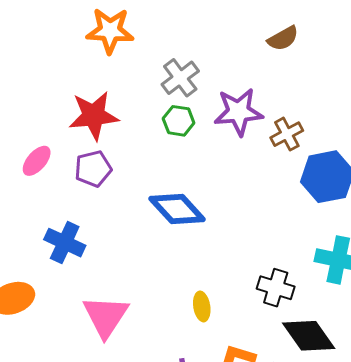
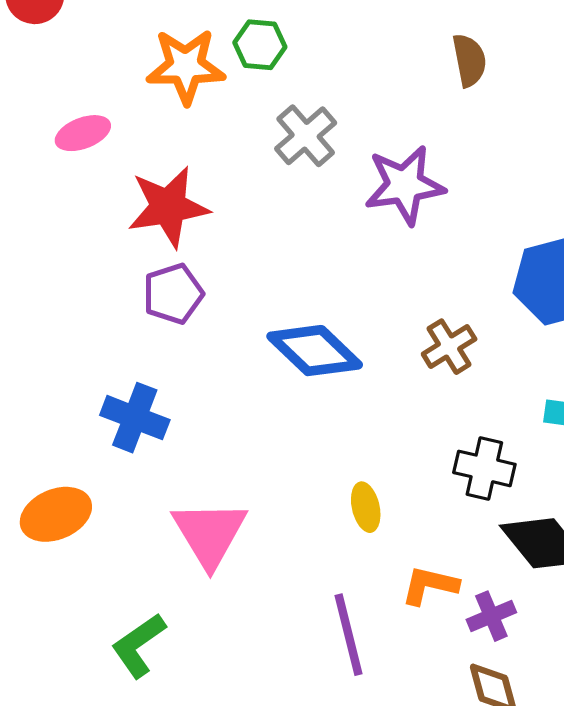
brown semicircle: (283, 38) -> (469, 60), turned -68
green hexagon: (179, 121) -> (260, 45), moved
brown cross: (287, 134) -> (449, 347), moved
pink ellipse: (37, 161) -> (83, 133), moved, turned 32

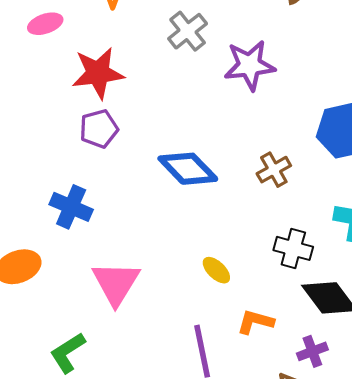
yellow ellipse: (366, 507) -> (216, 270), turned -36
purple cross: (491, 616) -> (312, 351), moved

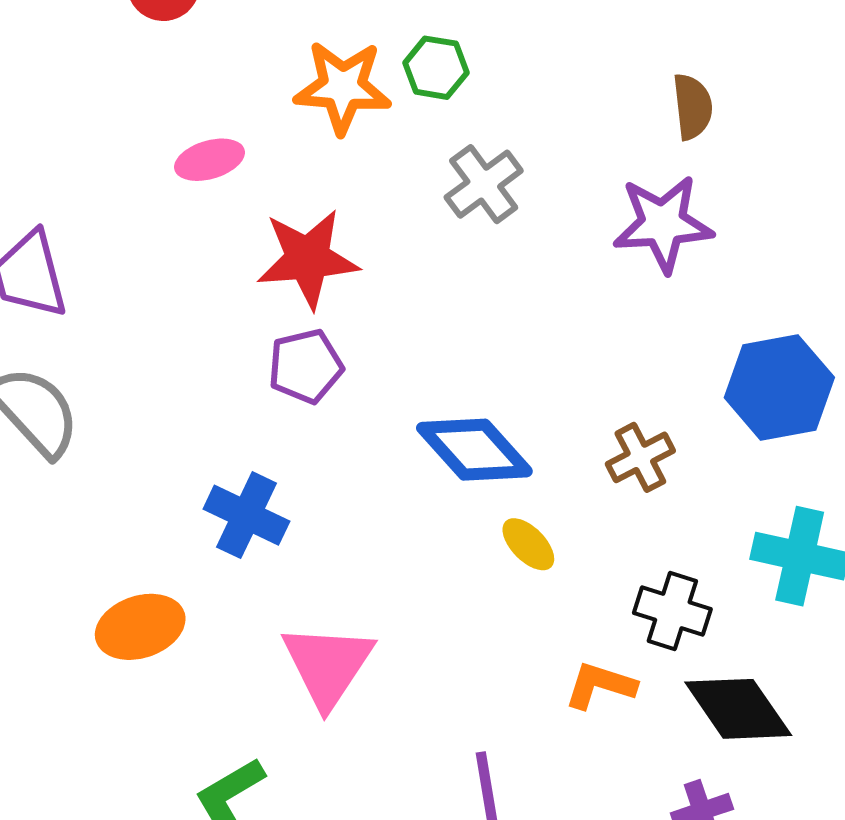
purple star: (250, 65) -> (663, 224), moved
yellow ellipse: (216, 270) -> (528, 544), moved
orange L-shape: (255, 322) -> (600, 685), moved

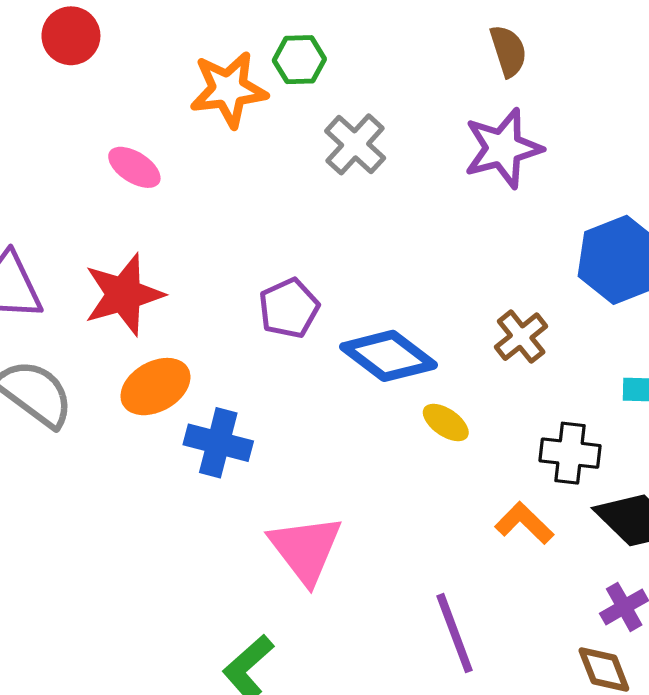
pink ellipse: (210, 160) -> (134, 167), turned 60
red star: (308, 259) -> (124, 295), moved
purple pentagon: (306, 366) -> (289, 308), moved
orange ellipse: (140, 627) -> (155, 387), moved
orange L-shape: (600, 685) -> (524, 523), turned 38

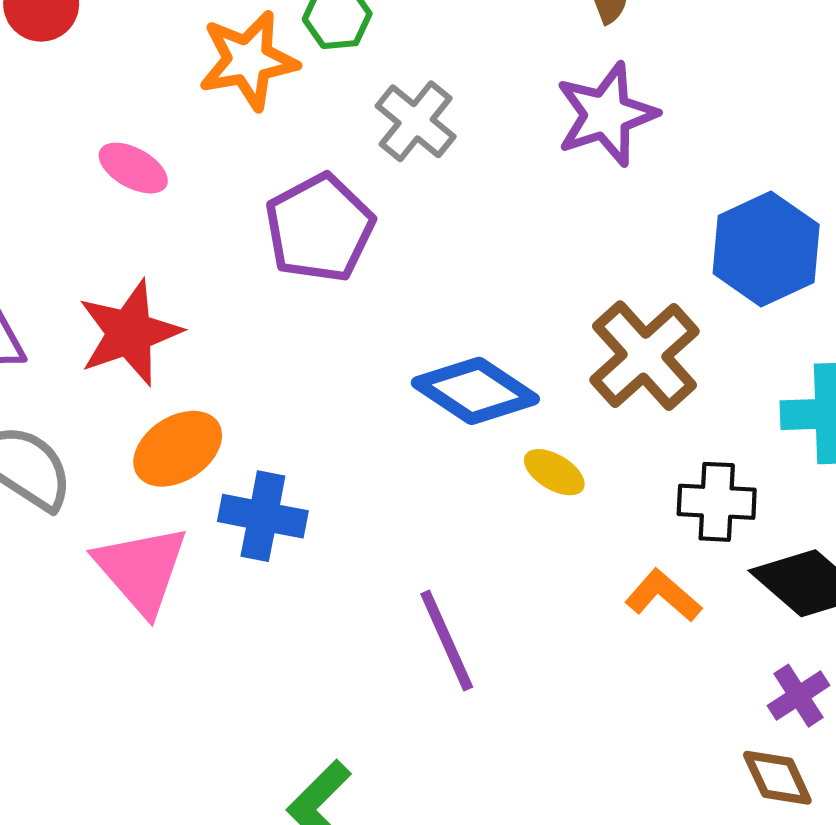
purple pentagon: (289, 308) -> (320, 228), moved, size x1.4
brown cross: (521, 337) -> (644, 356), size x1.6
pink triangle: (306, 549) -> (141, 570), moved
purple line: (455, 633) -> (447, 640), moved

